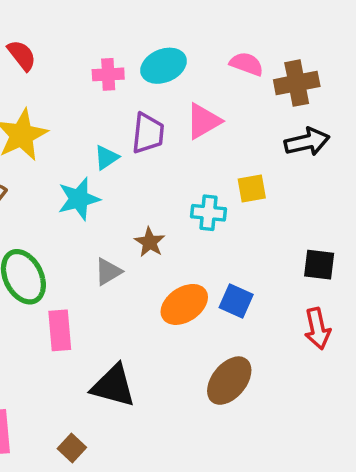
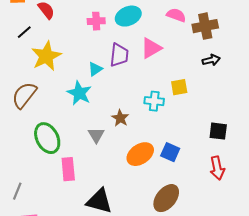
black arrow: (307, 142) -> (211, 60), size x0.7
cyan star: (79, 199) -> (79, 93), turned -30
gray triangle: (108, 272) -> (96, 135), turned -30

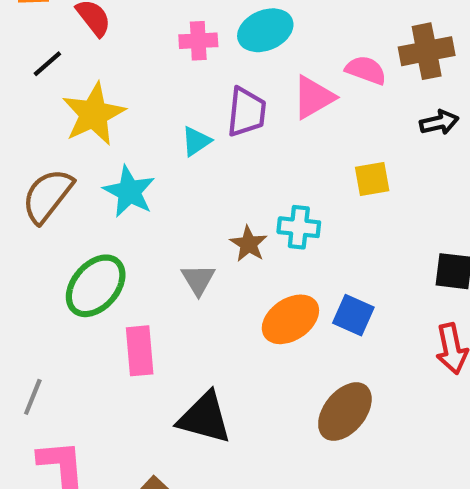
pink semicircle: (176, 15) -> (366, 70), moved
cyan star: (79, 93) -> (129, 192), moved
cyan cross: (154, 101) -> (299, 227), moved
green ellipse: (47, 138) -> (96, 286), turned 68

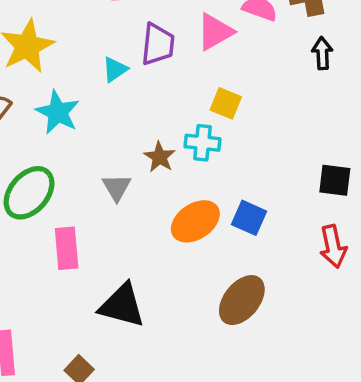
black arrow: (439, 122) -> (322, 53), turned -80
yellow square: (372, 179) -> (226, 103), moved, turned 32

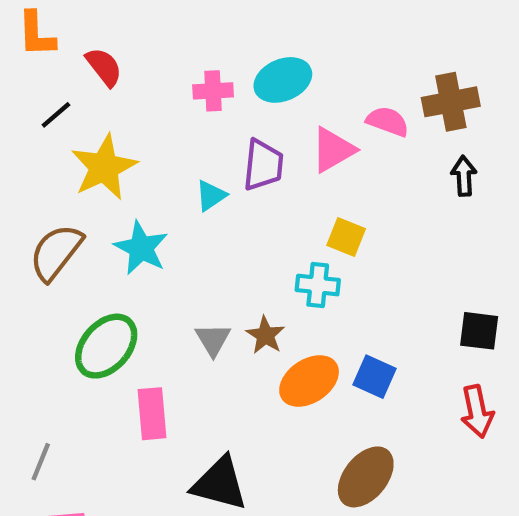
brown star: (160, 157) -> (265, 335), moved

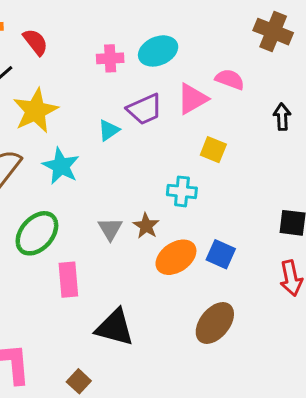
brown cross: (451, 102) -> (273, 32), moved, turned 33
purple trapezoid: (263, 165) -> (145, 109), turned 60
yellow square: (346, 237) -> (213, 150), moved

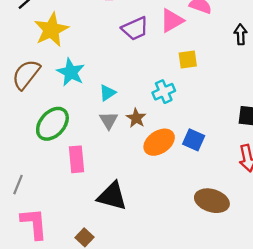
cyan triangle: (109, 130) -> (107, 93), moved
yellow square: (213, 150) -> (188, 60), turned -30
cyan cross: (182, 191) -> (164, 92), turned -30
brown ellipse: (215, 323) -> (212, 201), moved, turned 68

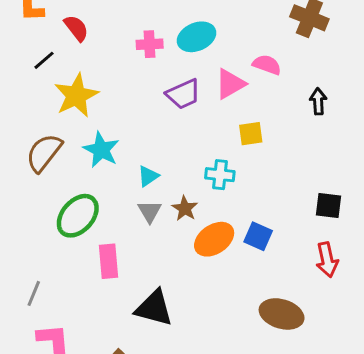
cyan cross: (164, 92) -> (220, 175), turned 30

